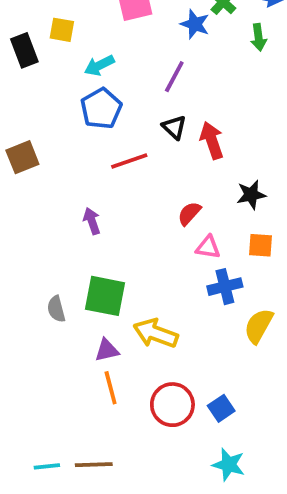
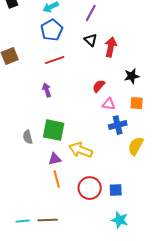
red arrow: (212, 140) -> (111, 47), turned 30
red line: (129, 161) -> (55, 60), moved
blue square: (221, 408) -> (116, 190), turned 32

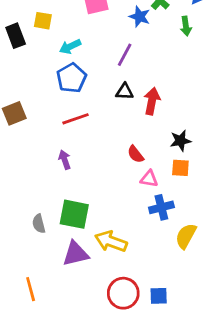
black triangle: (91, 40) -> (125, 92), turned -40
red semicircle: (99, 86) -> (136, 154), turned -80
orange square: (137, 103) -> (180, 168), moved
purple triangle: (55, 159) -> (76, 254), size x1.5
orange line: (57, 179) -> (31, 289), moved

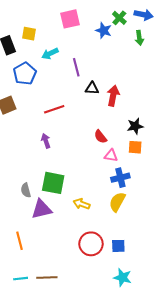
purple line: (125, 55) -> (76, 67), moved, turned -42
blue pentagon: (71, 78) -> (25, 74), moved
yellow semicircle: (186, 236) -> (117, 202), moved
yellow arrow: (111, 241) -> (82, 204), size x0.7
purple triangle: (76, 254) -> (42, 209), moved

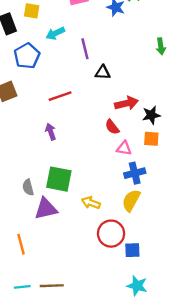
green arrow: (139, 38) -> (161, 46), moved
red arrow: (113, 96) -> (126, 103), moved, turned 66
red circle: (91, 244) -> (111, 234), moved

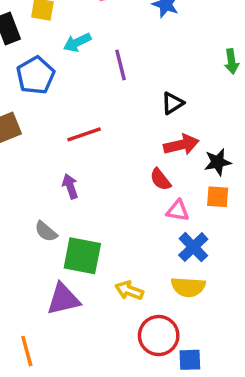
black triangle: (103, 72) -> (173, 103), moved, turned -35
blue cross: (135, 173) -> (193, 247), turned -30
gray semicircle: (28, 187) -> (46, 231), moved, turned -35
yellow semicircle: (131, 200) -> (188, 287), turned -115

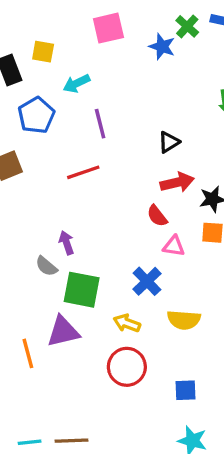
purple line: (121, 65) -> (100, 124), moved
purple arrow: (70, 186) -> (66, 243), moved
blue cross: (193, 247) -> (147, 281), moved
red circle: (159, 336) -> (127, 367), moved
orange line: (27, 351) -> (28, 353), moved

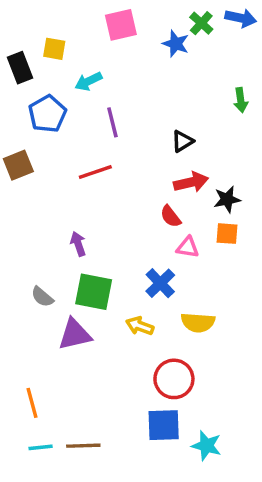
gray semicircle: (46, 266) -> (42, 297), moved
orange line: (28, 353) -> (32, 403), moved
red circle: (127, 367) -> (174, 379), moved
blue square: (186, 390) -> (164, 425), moved, size x1.5

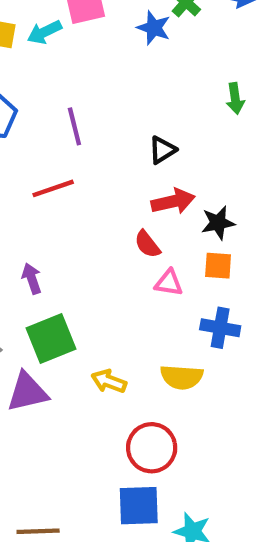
cyan arrow: (88, 81) -> (44, 32), moved
blue cross: (160, 283) -> (220, 328), moved, turned -36
green square: (94, 292) -> (51, 338), turned -33

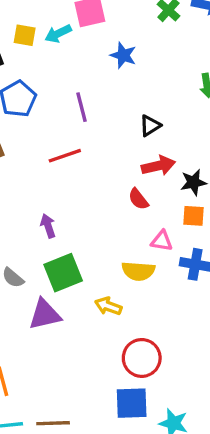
blue star: (154, 28) -> (123, 55), moved
pink triangle: (169, 283) -> (162, 241), moved
yellow semicircle: (182, 377) -> (138, 271), moved

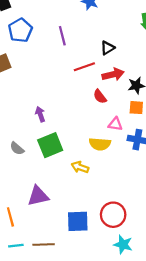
red line: (65, 156) -> (84, 67), moved
purple triangle: (45, 314) -> (38, 196), moved
red circle: (142, 358) -> (113, 215), moved
blue square: (132, 403) -> (78, 221), moved

